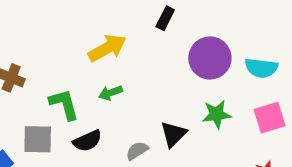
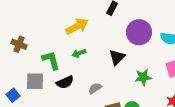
green star: (217, 114) -> (143, 77), moved
black triangle: (173, 134) -> (117, 57), moved

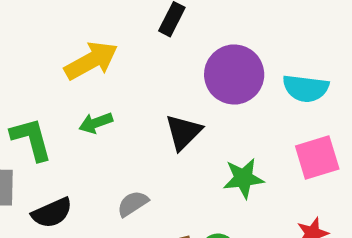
black semicircle: (65, 82) -> (52, 213), moved

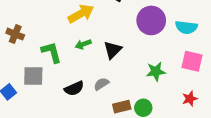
black triangle: (183, 132) -> (113, 50), moved
pink square: (317, 158) -> (192, 61), turned 30
black semicircle: (52, 213) -> (74, 88), moved

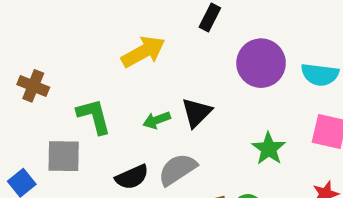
green arrow: (83, 44) -> (157, 120), moved
green star: (156, 71) -> (269, 149), turned -30
gray semicircle: (101, 84) -> (177, 169), size x1.5

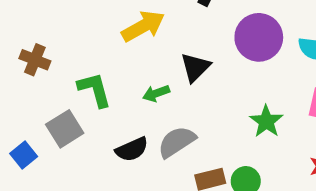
black triangle: (196, 112) -> (195, 67), moved
gray square: (64, 156) -> (65, 129), turned -33

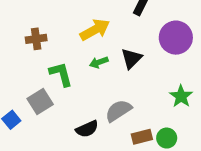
brown cross: (35, 60) -> (36, 39), moved, turned -30
green arrow: (156, 93) -> (99, 62), moved
black semicircle: (132, 149) -> (87, 129), moved

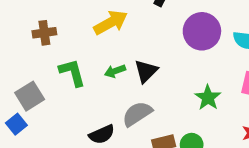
black triangle: (131, 58) -> (146, 71), moved
green arrow: (99, 62) -> (115, 71), moved
gray square: (40, 101) -> (30, 96), moved

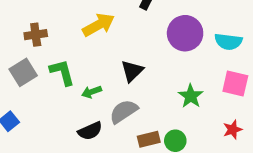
green arrow: (115, 71) -> (92, 92), moved
gray square: (30, 96) -> (23, 72), moved

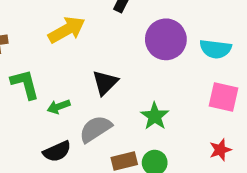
green star: (191, 96) -> (155, 116), moved

